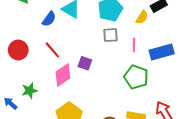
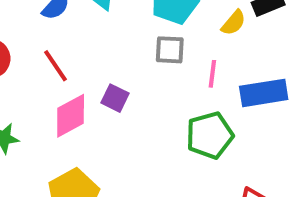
green pentagon: (136, 77) -> (210, 135), turned 30

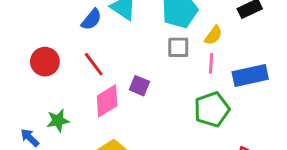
yellow semicircle: (234, 23) -> (213, 35), moved

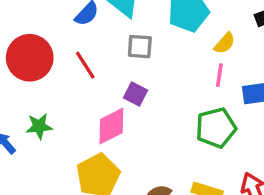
gray square: (178, 47) -> (140, 47), moved
red circle: (45, 62) -> (30, 58), size x1.4
pink diamond: (107, 101) -> (111, 126), moved

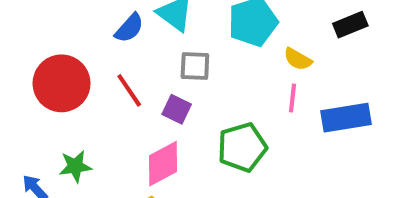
yellow semicircle: (225, 43) -> (298, 59), turned 80
purple square: (136, 94) -> (177, 109), moved
green pentagon: (216, 128) -> (242, 147), moved

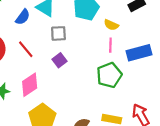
purple square: (177, 109) -> (60, 60), moved, turned 32
green pentagon: (242, 147) -> (109, 75), moved
pink diamond: (163, 164) -> (30, 85), moved

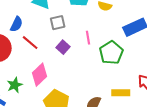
blue semicircle: (23, 17) -> (16, 24), moved
pink line: (110, 45) -> (88, 38), moved

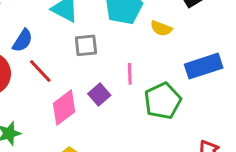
purple square: (63, 47) -> (99, 94), moved
pink diamond: (40, 75) -> (64, 108), moved

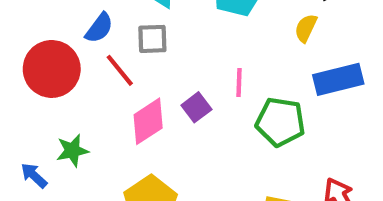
yellow semicircle: (161, 28) -> (306, 28), moved, turned 90
gray square: (86, 45) -> (152, 39), moved
green pentagon: (163, 101) -> (280, 122), turned 30

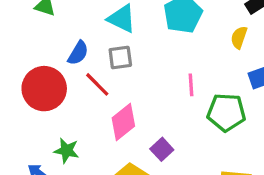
purple square: (196, 107) -> (162, 149), moved
green star: (72, 151) -> (66, 151), turned 30

